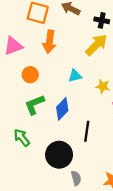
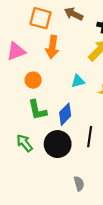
green L-shape: (35, 105) -> (37, 110), turned -80
black circle: (59, 155) -> (58, 144), moved

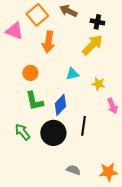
orange square: (41, 18) -> (37, 15), turned 35
pink triangle: (16, 51) -> (14, 31), moved, turned 42
gray semicircle: (79, 184) -> (73, 170), turned -56

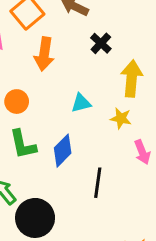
black cross: (97, 22) -> (101, 43), moved, turned 32
yellow arrow: (92, 45) -> (132, 79), moved, turned -40
black circle: (53, 133) -> (35, 218), moved

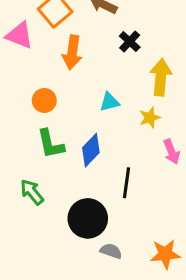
yellow star: (121, 118) -> (150, 118), turned -30
black circle: (35, 218) -> (88, 218), moved

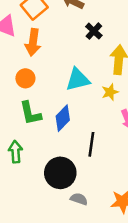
orange arrow: (72, 52) -> (33, 42), moved
cyan triangle: (109, 102) -> (78, 80), size x1.5
green arrow: (32, 192) -> (15, 152), turned 35

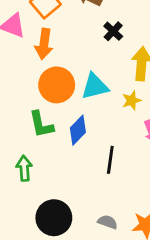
orange circle: (25, 78) -> (57, 85), moved, size x1.6
black circle: (60, 173) -> (54, 218), moved
gray semicircle: (79, 199) -> (108, 222), moved

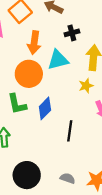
black cross: (113, 31) -> (72, 33), turned 32
orange arrow: (44, 44) -> (34, 43), moved
cyan triangle: (95, 86) -> (58, 60), moved

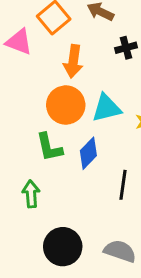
cyan triangle: (58, 60) -> (106, 108), moved
gray semicircle: (68, 178) -> (120, 251), size x1.5

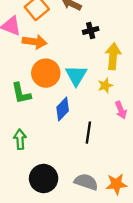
orange arrow: (73, 61) -> (35, 42), moved, turned -90
cyan triangle: (106, 108) -> (76, 75), turned -45
green L-shape: (49, 147) -> (21, 93), moved

